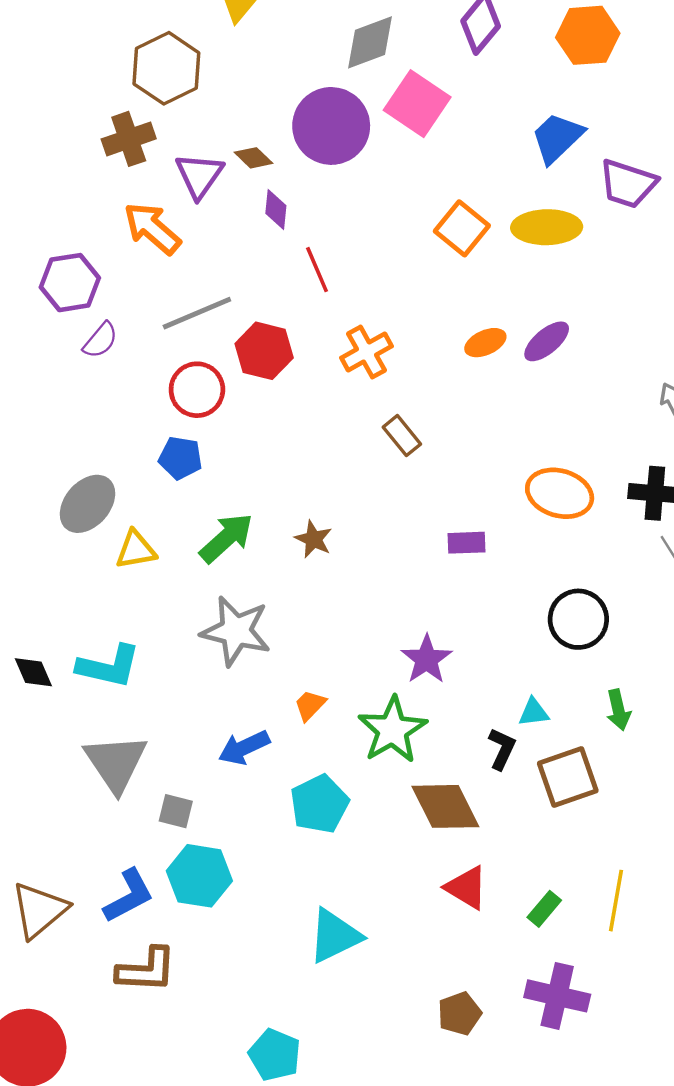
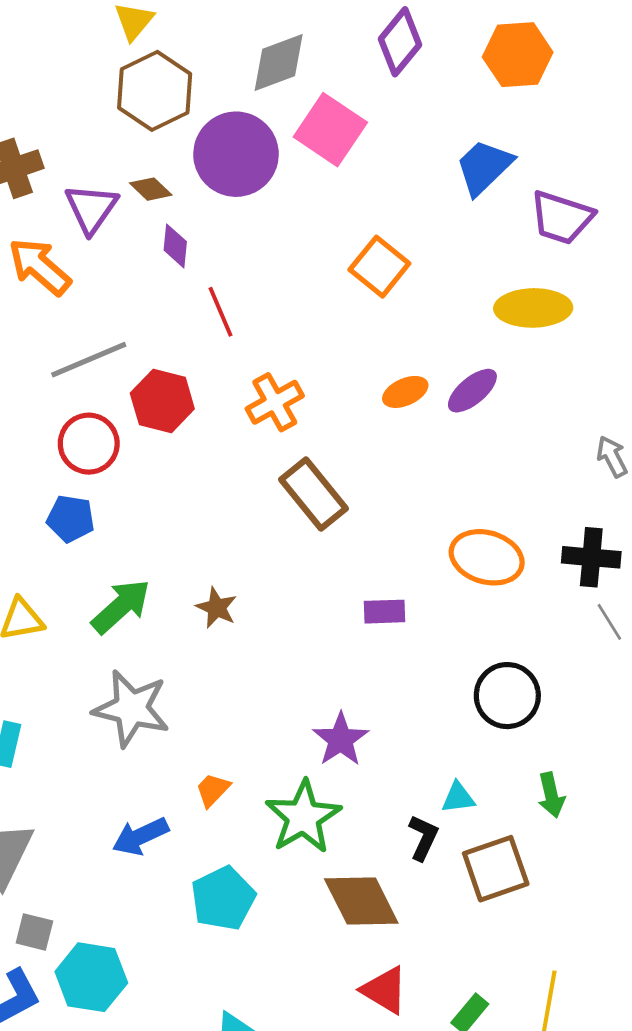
brown hexagon: (166, 68) -> (155, 91), moved
yellow ellipse: (547, 227) -> (533, 308), moved
brown rectangle: (402, 436) -> (314, 494), size x1.6
gray square: (176, 811) -> (34, 932), moved

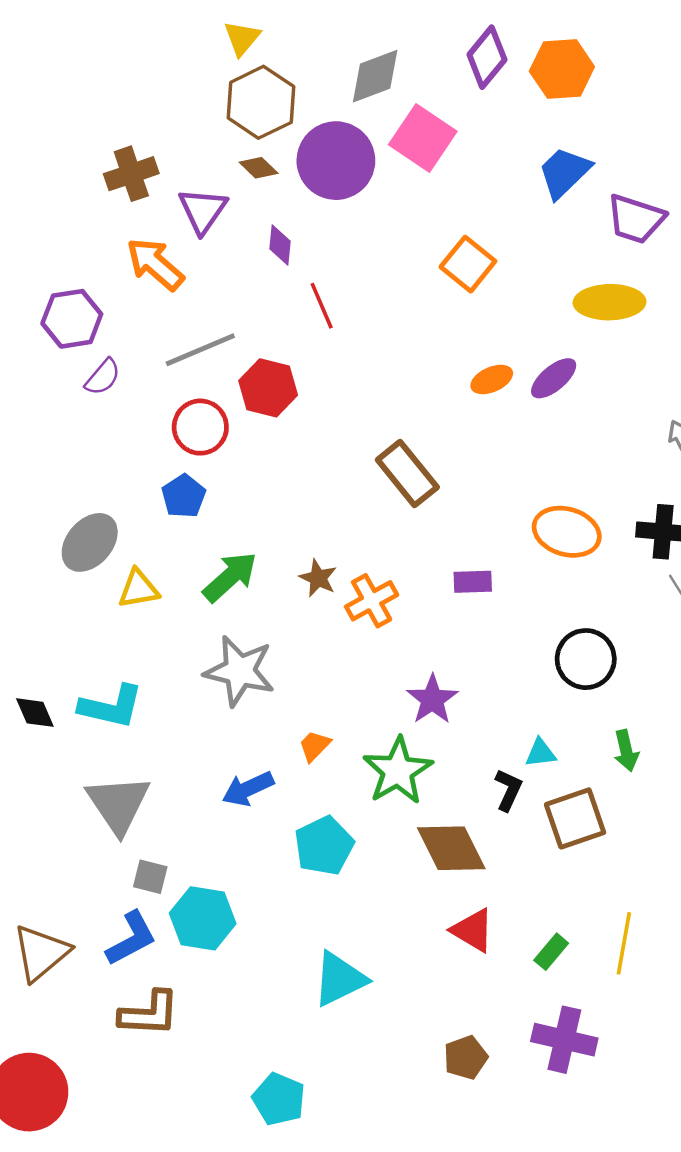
orange hexagon: (518, 55) -> (562, 69), moved
brown diamond: (151, 189) -> (259, 168), moved
orange cross: (275, 402) -> (372, 601), moved
blue pentagon: (71, 519) -> (184, 496), turned 30

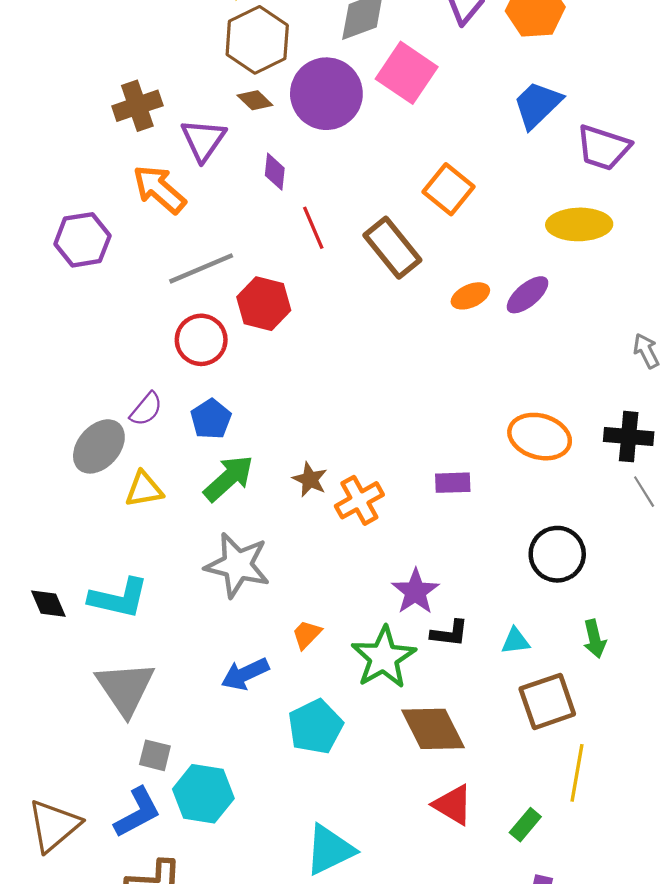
purple semicircle: (103, 377) -> (146, 409), moved
brown rectangle: (407, 473) -> (392, 248), moved
blue pentagon: (184, 496) -> (211, 419), moved
black L-shape: (508, 790) -> (449, 633), moved, turned 72
yellow line: (624, 943) -> (577, 773), moved

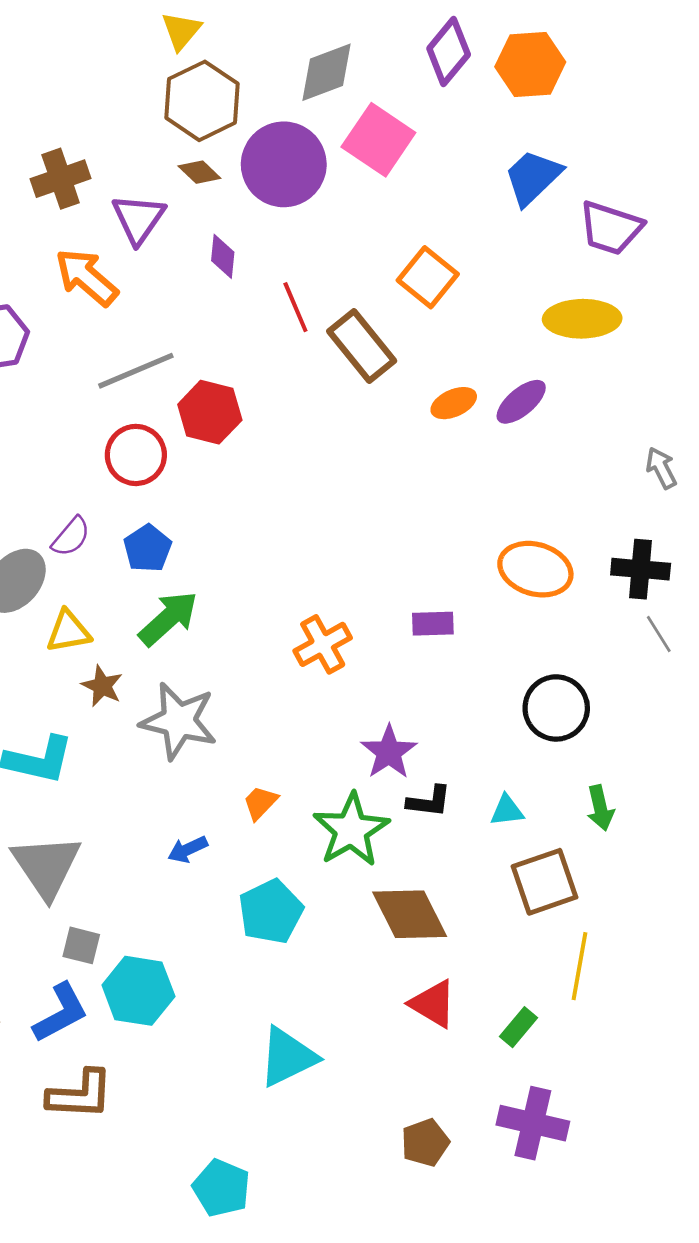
red line: (313, 228) -> (295, 307), moved
brown star: (310, 479) -> (102, 686), moved
blue arrow: (245, 674) -> (188, 849), size x0.7

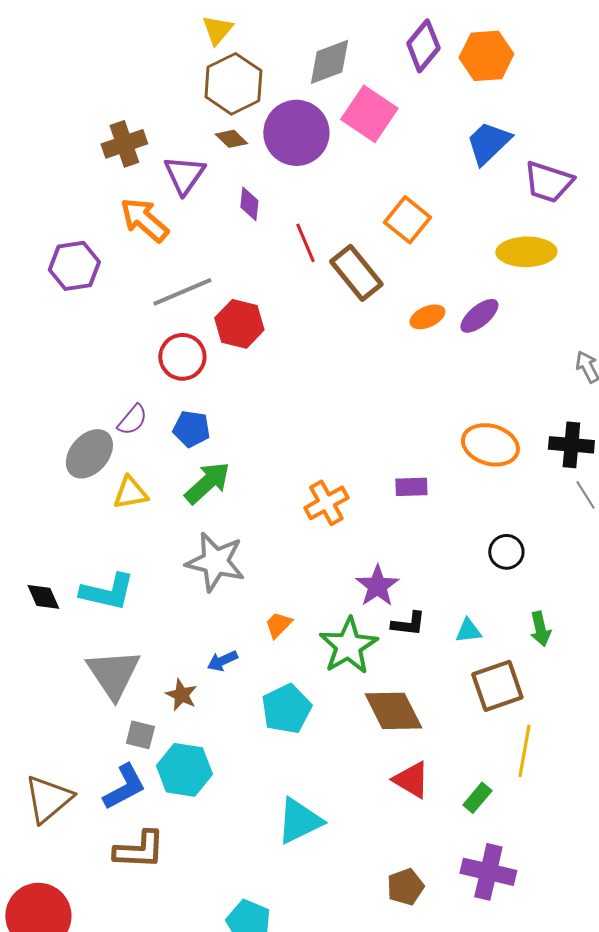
blue pentagon: (148, 548) -> (191, 429), turned -30
brown star: (102, 686) -> (181, 695), moved
black circle: (556, 708) -> (506, 552), size x0.7

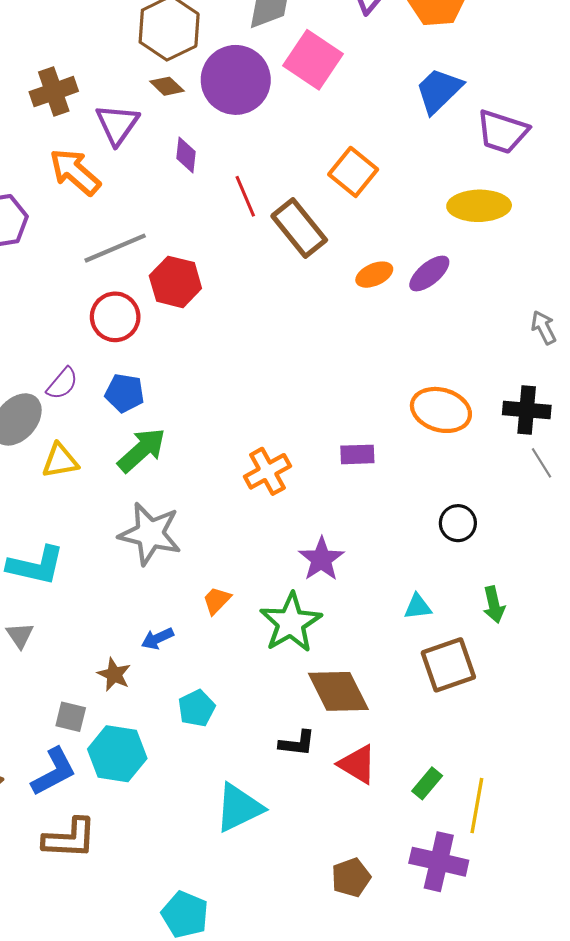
black L-shape: (408, 624) -> (297, 743), moved
gray triangle: (113, 674) -> (20, 635), moved, size x0.5
cyan pentagon: (286, 709) -> (197, 708), moved, size x0.7
yellow line: (524, 751) -> (477, 806), moved

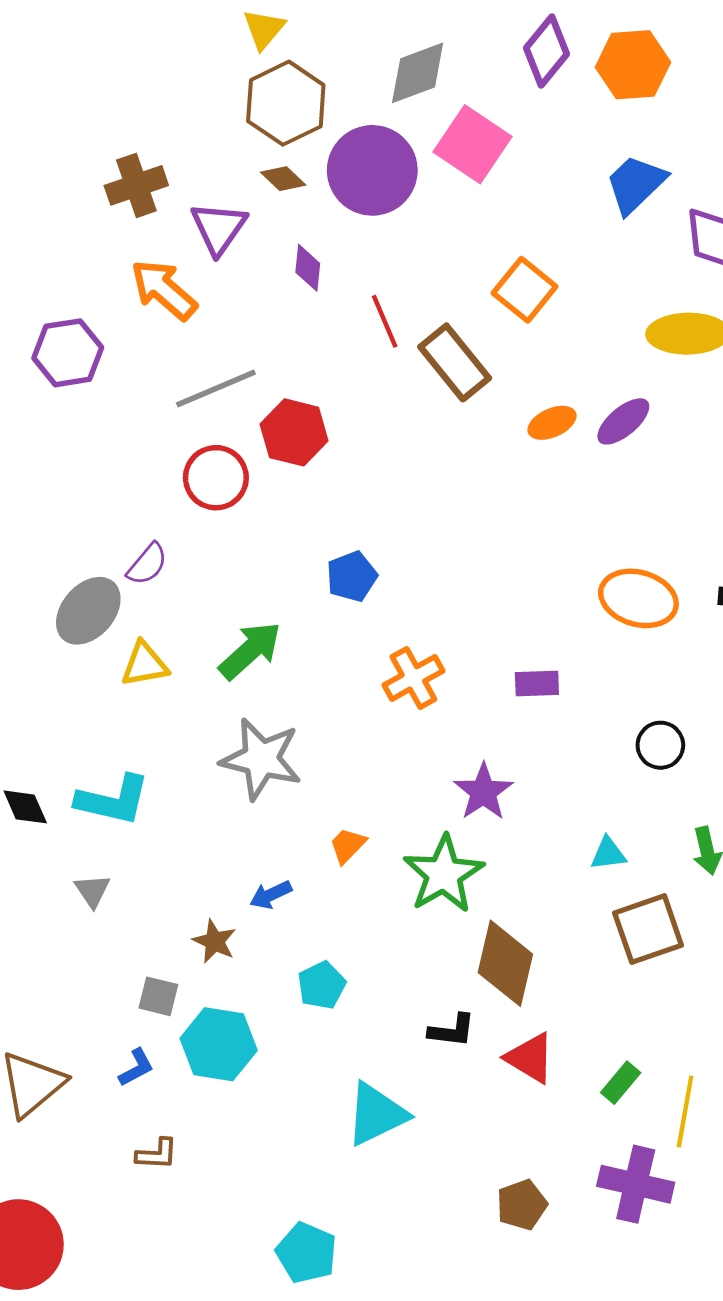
blue pentagon: (125, 393) -> (352, 576), moved, turned -30
purple rectangle: (357, 454) -> (537, 683), moved
brown diamond: (338, 691) -> (505, 963), turned 40
blue L-shape: (54, 772) -> (136, 1068), size x0.6
brown L-shape: (70, 838) -> (157, 1154), size x0.6

